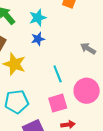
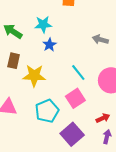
cyan star: (38, 18) -> (43, 24), turned 30
pink square: (58, 103) -> (75, 98), moved

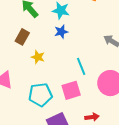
yellow star: (34, 76) -> (38, 57), size x0.6

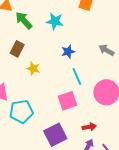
blue star: (61, 32) -> (68, 52), moved
cyan pentagon: (40, 95) -> (21, 112), moved

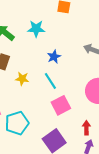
cyan line: (77, 77) -> (50, 81), moved
red arrow: (89, 127) -> (86, 128), turned -72

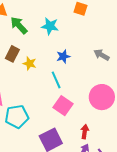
yellow star: (22, 79) -> (30, 63), moved
pink square: (61, 105) -> (63, 106), turned -36

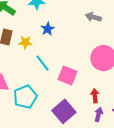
blue star: (63, 56) -> (48, 29), moved
cyan line: (56, 80) -> (43, 63), moved

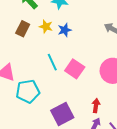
yellow star: (25, 42) -> (46, 27), moved
pink square: (68, 75) -> (75, 69), moved

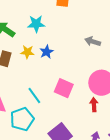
cyan line: (52, 62) -> (34, 95), moved
red arrow: (96, 106) -> (94, 105), moved

